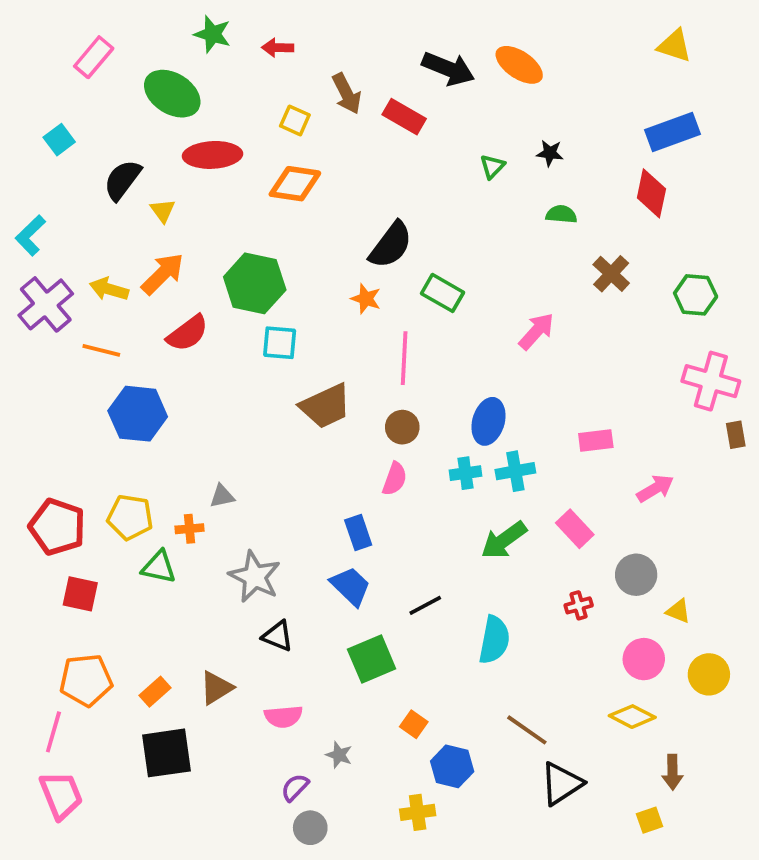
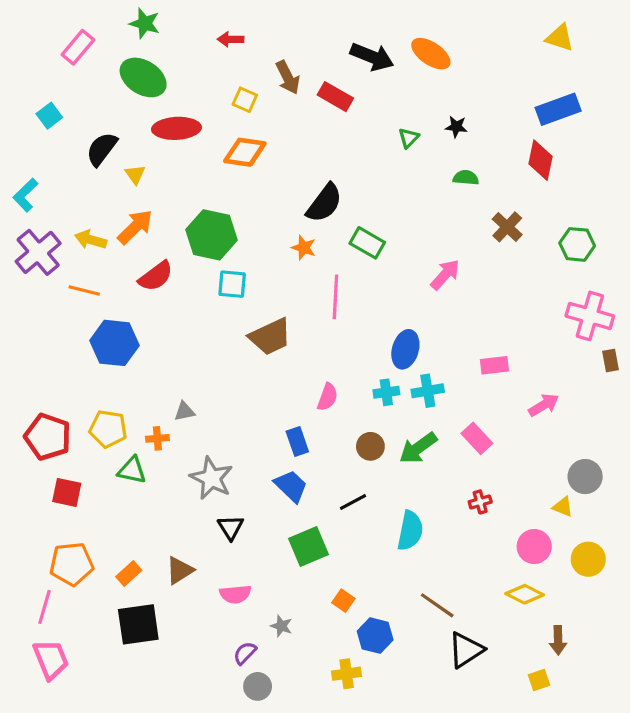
green star: (212, 34) -> (145, 23), moved
brown circle: (402, 427) -> (370, 446), moved
gray circle: (636, 575) -> (585, 477), moved
black triangle: (278, 636) -> (231, 527), turned 36

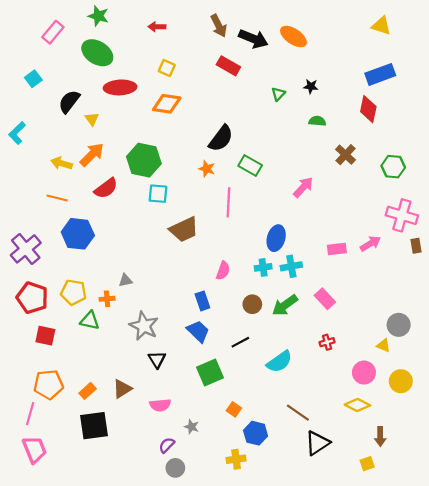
brown arrow: (288, 77) -> (219, 26), moved
purple cross: (38, 252) -> (26, 249), moved
pink arrow: (544, 405) -> (370, 244), moved
cyan semicircle: (410, 531) -> (279, 362), turned 44

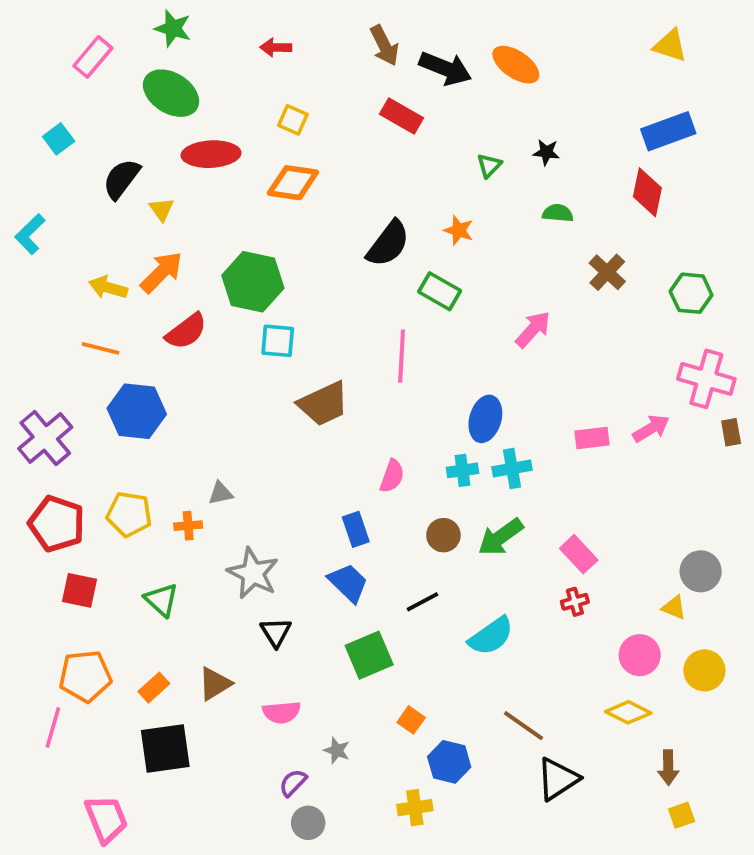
orange star: (207, 169) -> (459, 230), moved
pink rectangle: (325, 299) -> (579, 554), moved
green triangle: (90, 320) -> (161, 600), moved, turned 30
pink trapezoid: (34, 449) -> (106, 819), moved
yellow square: (367, 464) -> (682, 815), moved

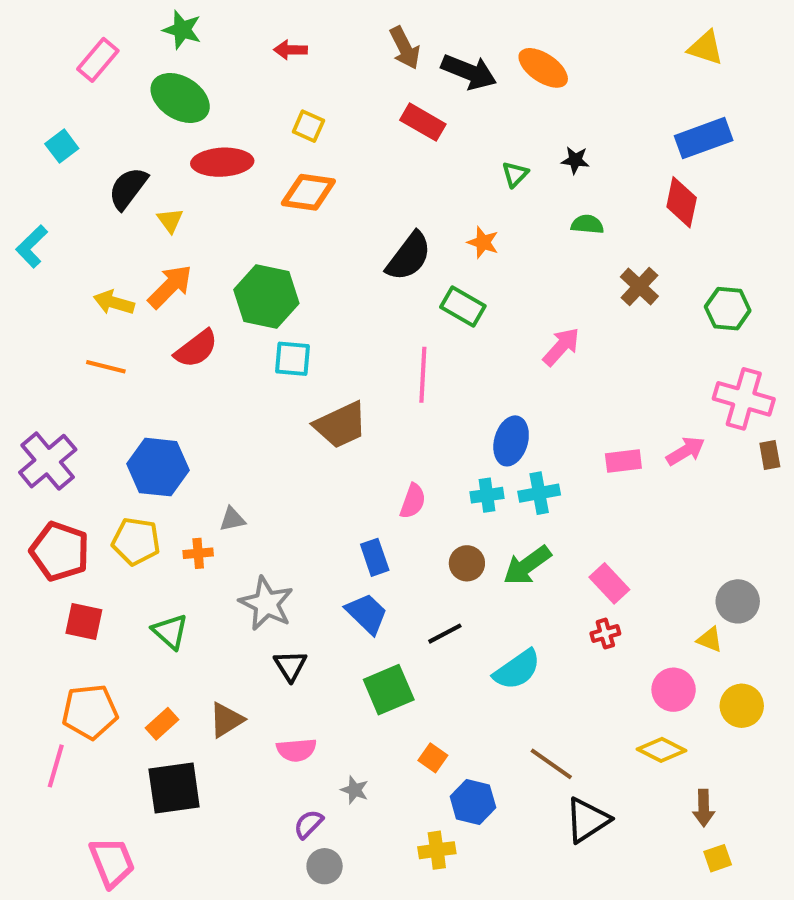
blue hexagon: (137, 411) -> (158, 467), moved

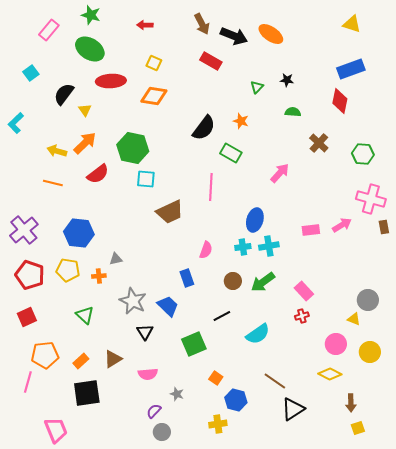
blue trapezoid: (367, 613) -> (168, 306), moved
red square: (84, 621) -> (27, 317), moved, turned -36

